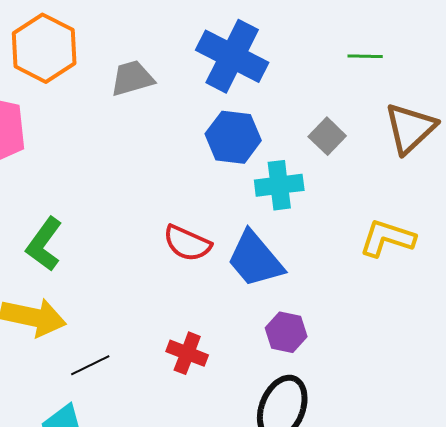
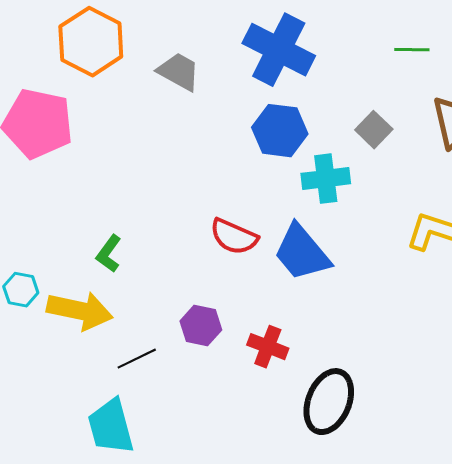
gray trapezoid: (132, 78) -> (179, 72), turned 45
green L-shape: (44, 244) -> (109, 254), moved, size x0.7
purple hexagon: (286, 332) -> (201, 326), moved
red cross: (187, 353) -> (268, 347), moved

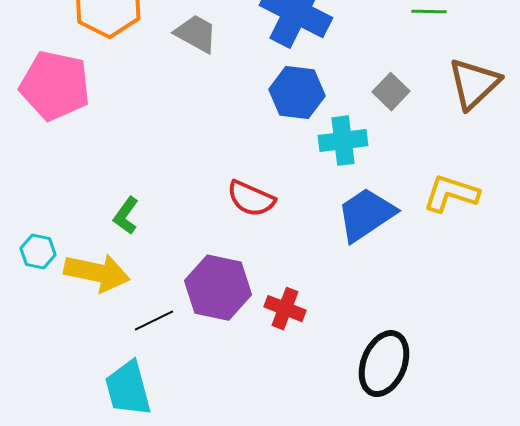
blue trapezoid: (302, 253) -> (366, 215), moved, turned 96
purple hexagon: (201, 326) -> (218, 288), size x1.6
black ellipse: (329, 402) -> (384, 364), moved

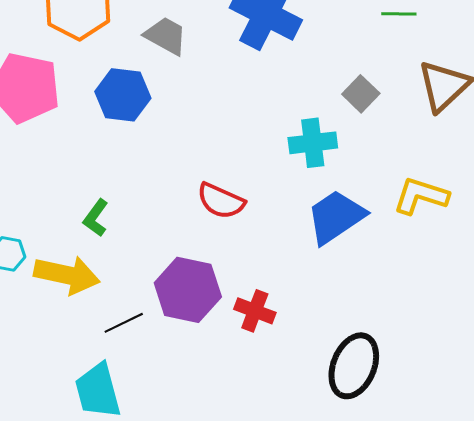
blue hexagon: (297, 93) -> (123, 95), moved

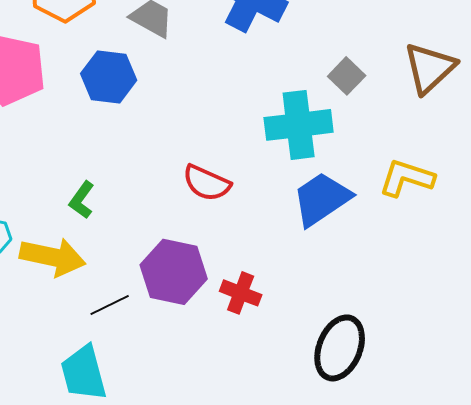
cyan cross: (313, 143) -> (299, 125), size x1.4

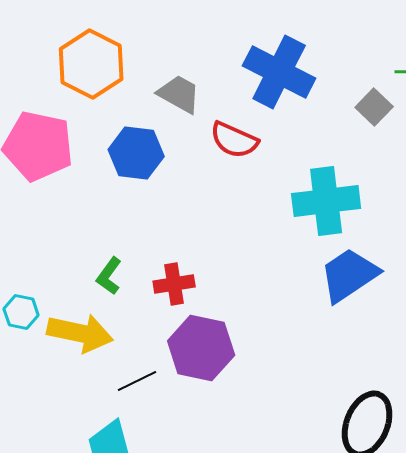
gray square: (347, 76) -> (374, 107), moved
red semicircle: (207, 183) -> (234, 140), moved
red cross: (241, 293) -> (174, 284), moved, turned -30

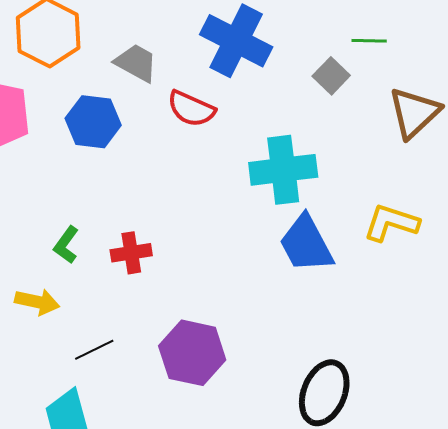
blue trapezoid: (349, 275) -> (306, 244), turned -84
yellow arrow: (80, 333) -> (37, 302), size x0.7
purple hexagon: (201, 348) -> (192, 353), moved

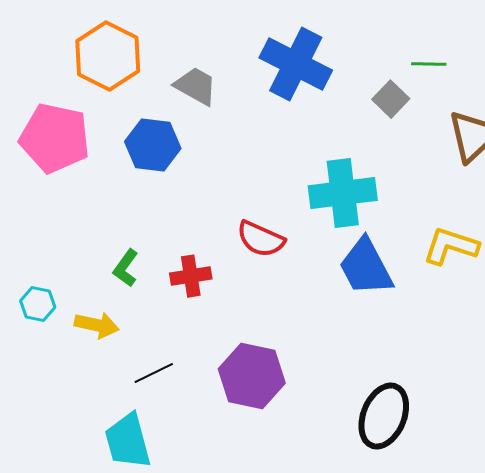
red semicircle: (191, 109) -> (261, 239), moved

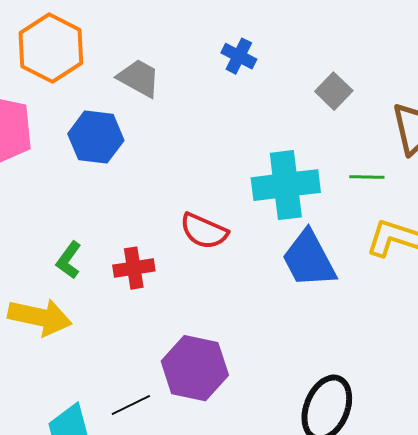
blue cross: (296, 64) -> (239, 56), size x0.5
green line: (429, 64) -> (367, 177), moved
yellow arrow: (97, 325) -> (40, 317), size x1.4
black line: (154, 373) -> (131, 405), moved

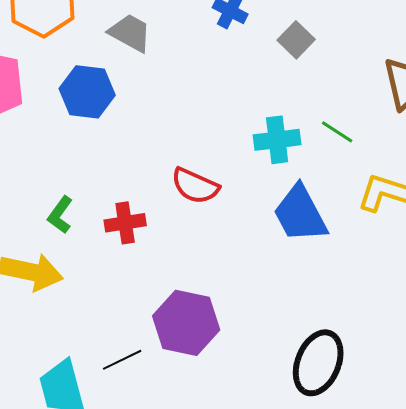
gray square: (334, 91) -> (296, 40), moved
green line: (367, 177) -> (337, 132), moved, turned 32
cyan cross: (286, 185) -> (277, 140), size x0.7

